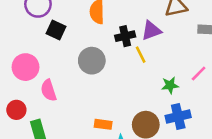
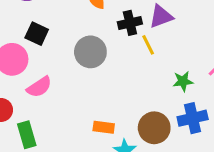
black square: (56, 30) -> (37, 34), moved
pink semicircle: (49, 90) -> (39, 87), turned -105

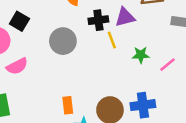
green star: (183, 81) -> (141, 55), moved
orange rectangle: (104, 127) -> (68, 105), turned 70

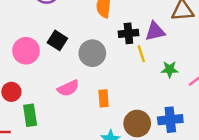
black square: (19, 21) -> (57, 40), moved
pink semicircle: (17, 66) -> (68, 88), moved
orange rectangle: (68, 105) -> (104, 98), moved

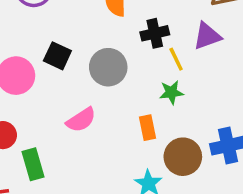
purple triangle: (155, 31) -> (207, 36), moved
green star: (170, 69) -> (171, 92), moved
orange rectangle: (104, 98) -> (148, 128), moved

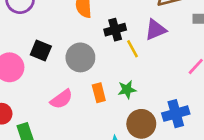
green star: (171, 92) -> (127, 90), moved
orange rectangle: (148, 128) -> (99, 93), moved

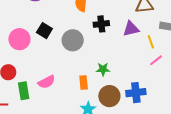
yellow line: (133, 49) -> (151, 42), moved
orange rectangle: (99, 93) -> (84, 83), moved
pink semicircle: (61, 99) -> (46, 82), moved

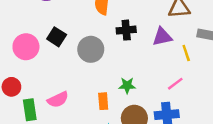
pink line: (156, 60) -> (175, 84), moved

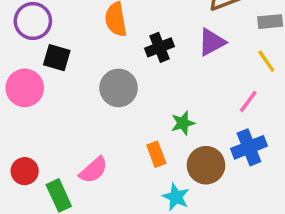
black square: (57, 37) -> (57, 58), moved
pink circle: (26, 47) -> (25, 88), moved
yellow line: (186, 53) -> (266, 61), moved

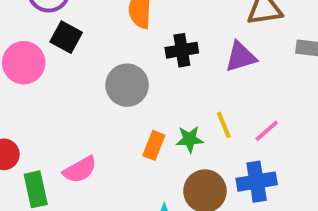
yellow line: (266, 61) -> (224, 125), moved
orange rectangle: (156, 154) -> (154, 145), moved, turned 30

